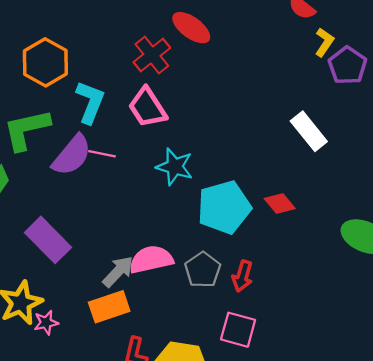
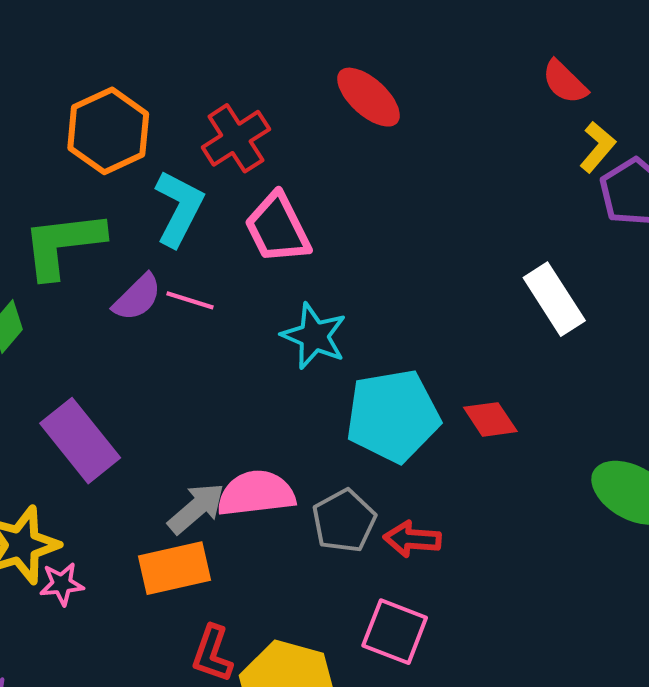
red cross: (152, 55) -> (236, 138), moved
purple semicircle: (72, 155) -> (137, 297), size x0.7
red arrow: (242, 276) -> (412, 539), turned 72

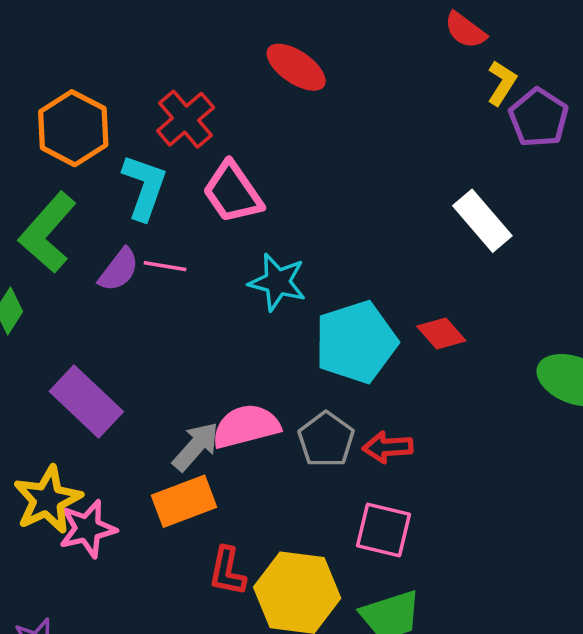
green L-shape: (63, 244) -> (48, 232), turned -34
pink star: (62, 584) -> (88, 529), size x1.5

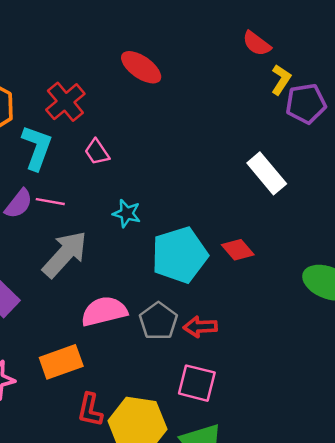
purple pentagon: (539, 118) -> (306, 104), turned 30
pink trapezoid: (233, 192) -> (97, 152), size x0.6
cyan star: (278, 282) -> (127, 213), size x0.7
gray arrow: (196, 446) -> (65, 254), moved, size x1.4

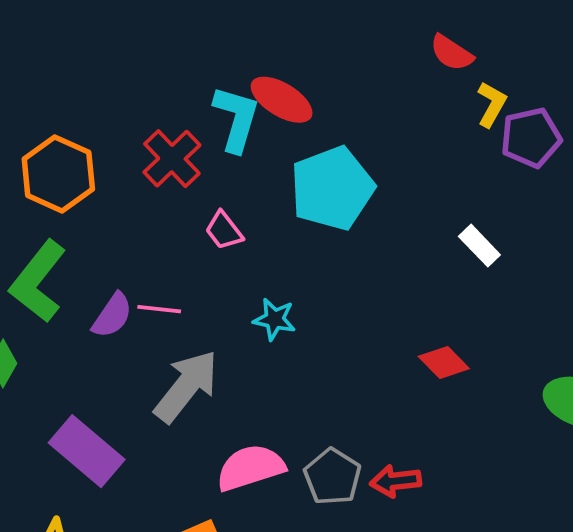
cyan L-shape: (37, 148) -> (236, 119), moved
white rectangle: (267, 173) -> (479, 246), size x0.7
cyan pentagon: (180, 255) -> (332, 188), moved

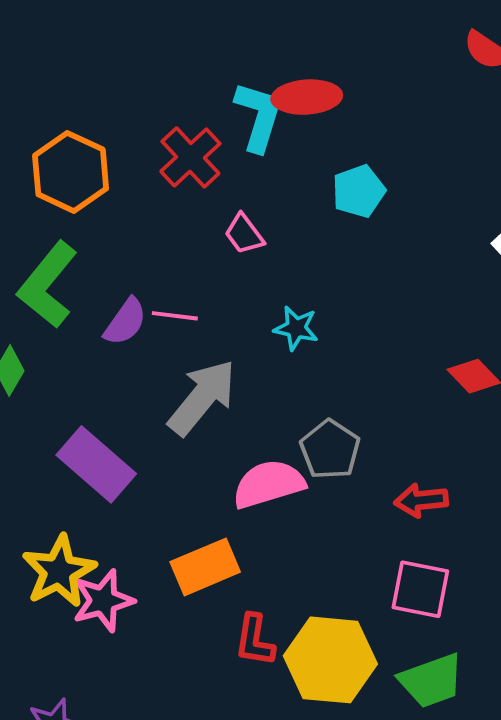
red ellipse: (282, 100) -> (307, 97), turned -36
cyan pentagon: (332, 188) -> (359, 191), size x0.6
gray pentagon: (333, 477) -> (330, 450), moved

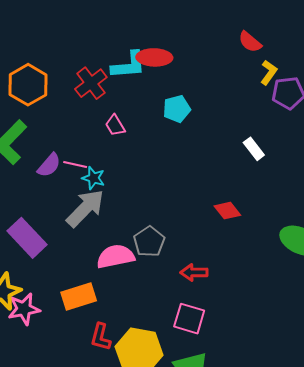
cyan L-shape: (259, 116) -> (129, 65), turned 63
cyan star: (296, 328) -> (93, 178), moved

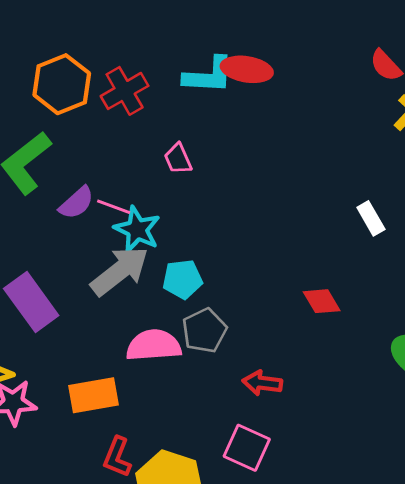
red cross: (91, 83) -> (125, 91), moved
cyan pentagon: (177, 109) -> (182, 279), moved
cyan star: (93, 178) -> (137, 230), size x1.4

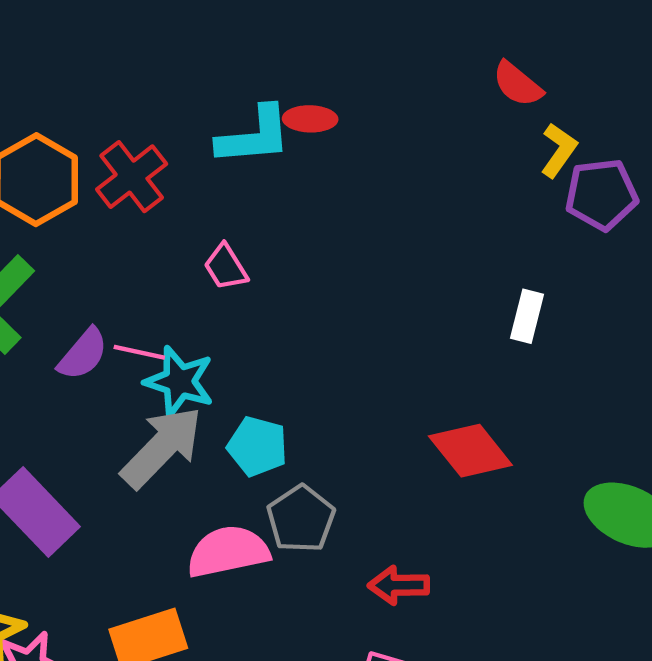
red ellipse: (247, 69) -> (310, 119), size x0.7
white rectangle: (371, 218) -> (527, 316), turned 52
cyan pentagon: (182, 279) -> (257, 446), turned 30
red diamond: (322, 301) -> (470, 451), size x1.4

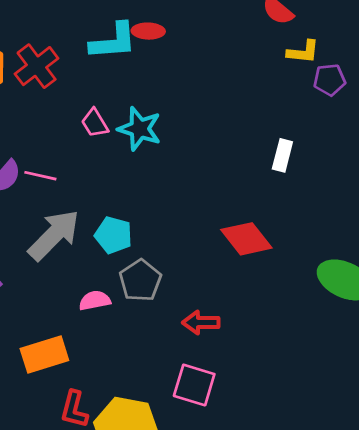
yellow L-shape: (559, 150) -> (303, 52), turned 60
purple pentagon: (601, 194) -> (330, 80), size x0.7
cyan star: (179, 381) -> (140, 129), moved
pink semicircle: (228, 552) -> (95, 301), size x0.6

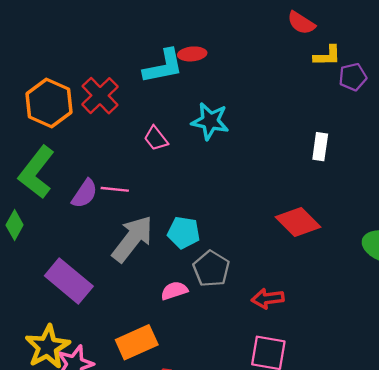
cyan star: (140, 129) -> (210, 121), moved

